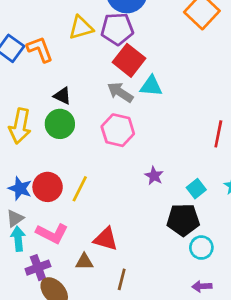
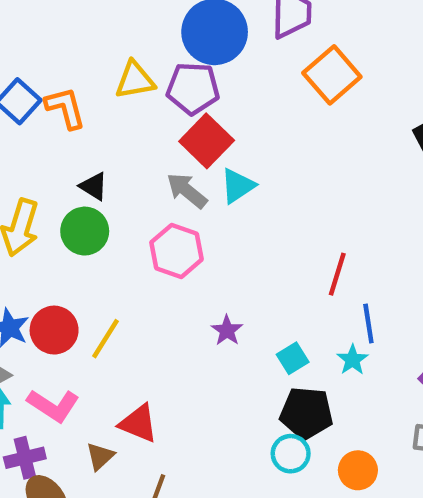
cyan triangle: (151, 86) -> (238, 186), turned -45
black pentagon: (183, 220) -> (306, 413), moved
brown triangle: (84, 262) -> (100, 456), turned -48

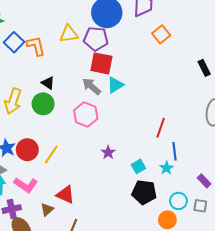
orange square: (332, 75) -> (161, 34), size x0.7
red square: (207, 141) -> (101, 63), turned -35
cyan circle: (291, 454) -> (178, 201), moved

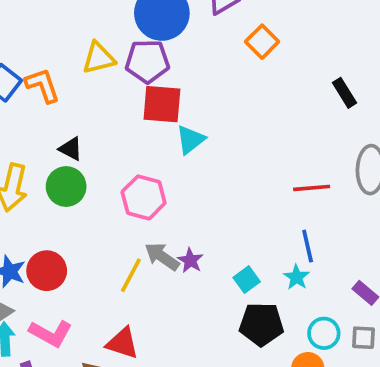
gray arrow: (91, 86) -> (162, 256), moved
red line: (161, 128) -> (312, 188), moved, turned 72
yellow line: (51, 154) -> (131, 275), moved

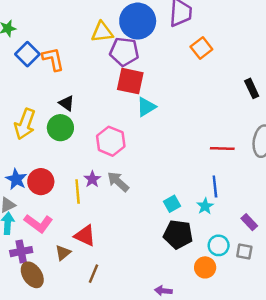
yellow triangle: (99, 58) -> (102, 32), moved
purple star: (190, 260) -> (92, 179), moved
yellow line: (131, 275) -> (78, 191), moved, turned -40

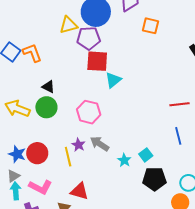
orange square: (201, 48) -> (150, 26), turned -30
yellow arrow: (25, 124) -> (17, 109), turned 100
cyan star: (205, 206) -> (124, 160), moved

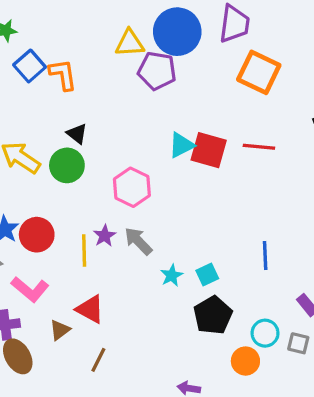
orange square: (150, 26) -> (259, 72), size x1.5
red square: (97, 61) -> (209, 150), moved
red line: (180, 104) -> (259, 147), moved
black pentagon: (154, 179) -> (213, 315), turned 30

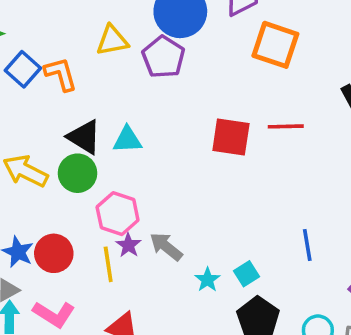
yellow triangle: (130, 43) -> (112, 40), moved
purple pentagon: (157, 71) -> (163, 57), turned 30
black triangle: (77, 134) -> (84, 137), size x1.5
cyan triangle: (181, 145) -> (127, 140), moved, turned 32
pink hexagon: (132, 187) -> (118, 214), moved

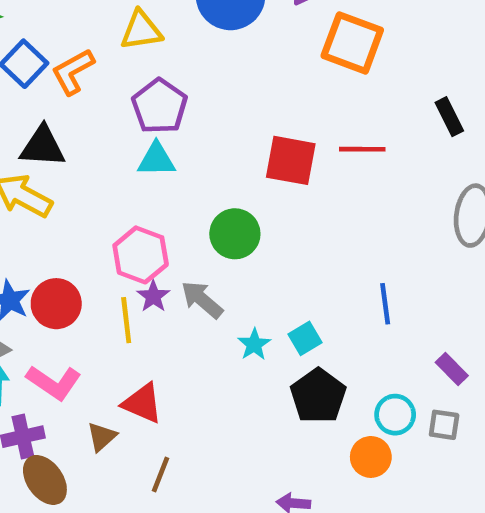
purple pentagon: (163, 57) -> (160, 106), moved
orange L-shape: (61, 74) -> (73, 72), turned -105
black triangle: (84, 137) -> (43, 147), moved, turned -30
green circle: (78, 173) -> (235, 234), moved

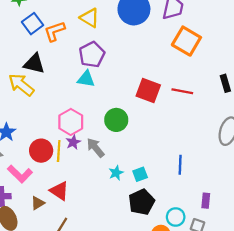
yellow triangle: (141, 30) -> (90, 18), turned 30
red circle: (56, 304) -> (41, 151), moved
purple rectangle: (452, 369) -> (206, 201), turned 40

